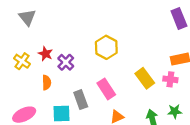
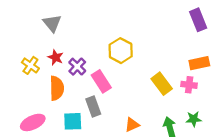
gray triangle: (27, 17) -> (52, 23), moved
orange semicircle: (47, 83) -> (57, 88), size x1.5
pink rectangle: (106, 89) -> (101, 81), moved

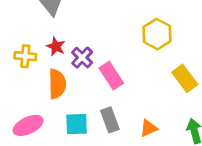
yellow hexagon: (121, 51) -> (157, 34), moved
yellow cross: (30, 65) -> (25, 56), turned -30
gray rectangle: (93, 106) -> (110, 120), moved

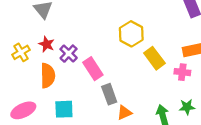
yellow cross: (25, 56) -> (21, 52), turned -36
yellow rectangle: (185, 78) -> (154, 58), moved
gray rectangle: (110, 120) -> (109, 94), moved

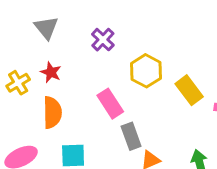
yellow hexagon: (131, 34) -> (146, 71), moved
purple cross: (69, 54) -> (103, 40), moved

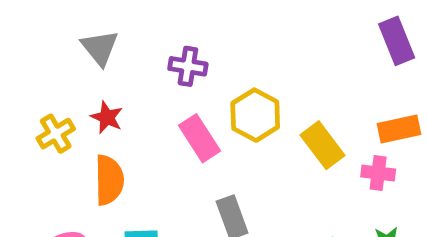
purple cross: (103, 40) -> (188, 66), turned -35
pink rectangle: (110, 104) -> (200, 138), moved

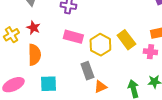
yellow hexagon: (255, 115) -> (100, 45), moved
pink rectangle: (200, 138) -> (73, 37), turned -42

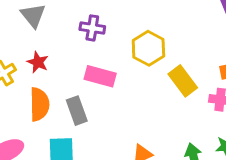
yellow hexagon: (100, 45) -> (148, 48), moved
gray rectangle: (87, 71) -> (77, 111), moved

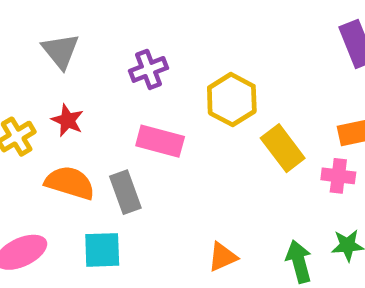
purple cross: (92, 28) -> (148, 69), turned -30
orange semicircle: (39, 104) -> (70, 183), turned -72

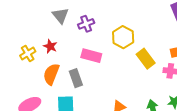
gray triangle: (61, 51) -> (61, 16), moved
orange semicircle: (70, 183) -> (51, 74), turned -85

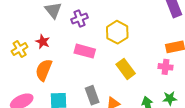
yellow rectangle: (146, 59) -> (126, 69), moved
gray rectangle: (76, 78) -> (92, 95), moved

